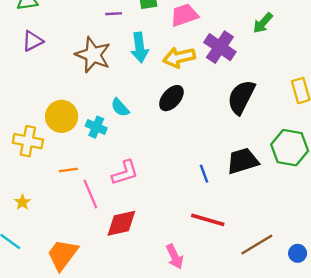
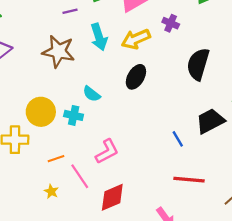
purple cross: (220, 47) -> (171, 23), size x0.6
yellow star: (22, 202) -> (51, 191), moved

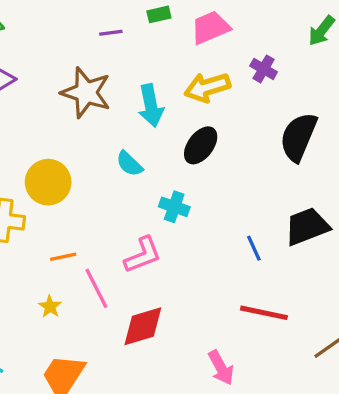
cyan arrow: (99, 37) -> (151, 106), moved
cyan cross: (74, 115) -> (174, 207), moved

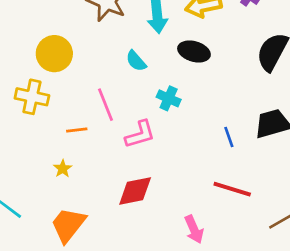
black ellipse: (201, 145) -> (194, 51), turned 64
yellow circle: (48, 182) -> (54, 54), moved
pink line: (96, 288) -> (106, 105), moved

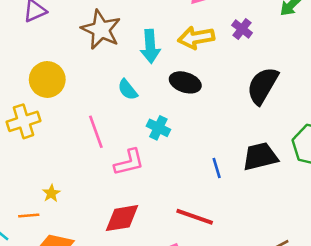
yellow cross: (32, 97) -> (23, 121), turned -32
orange line: (77, 130) -> (29, 216), moved
red line: (232, 189) -> (195, 217), moved

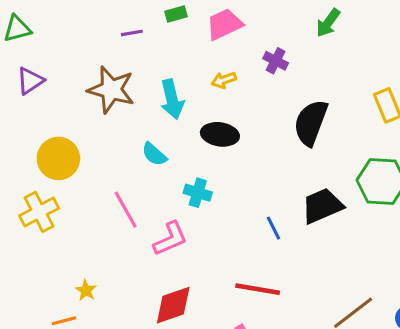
yellow arrow: (196, 38) -> (224, 80), size x0.6

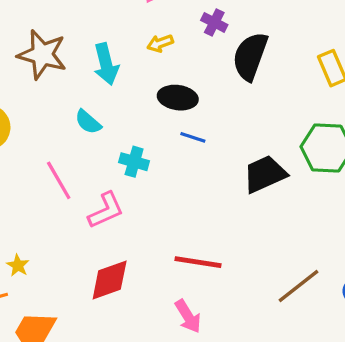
black semicircle: (311, 123) -> (250, 56), moved
black ellipse: (220, 134) -> (178, 98), moved
blue line: (274, 228) -> (193, 137), moved, turned -45

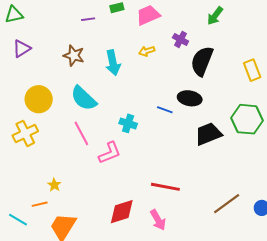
brown star: (42, 55) -> (74, 56), size x0.7
black ellipse: (178, 98) -> (190, 98), moved
cyan semicircle: (88, 122) -> (84, 98), moved, size x1.6
red diamond: (110, 280) -> (122, 212), moved

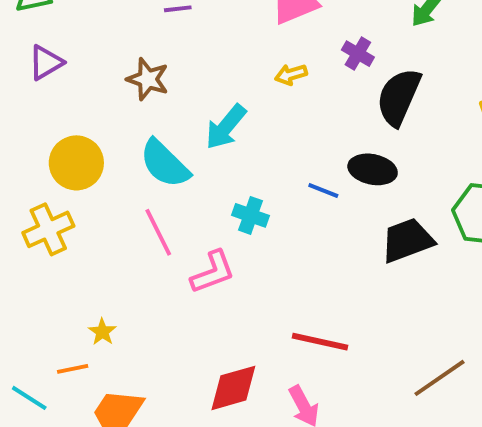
cyan arrow: (113, 63) -> (226, 127), moved, turned 50

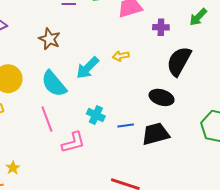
purple cross: (358, 54) -> (161, 27), moved, turned -35
yellow arrow: (291, 75) -> (121, 56), moved
blue line: (323, 191) -> (126, 125), moved, turned -35
black trapezoid: (407, 240) -> (156, 134), moved

